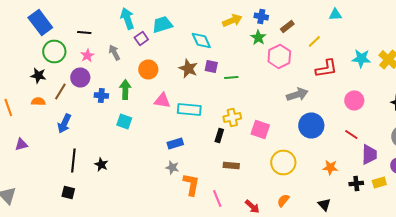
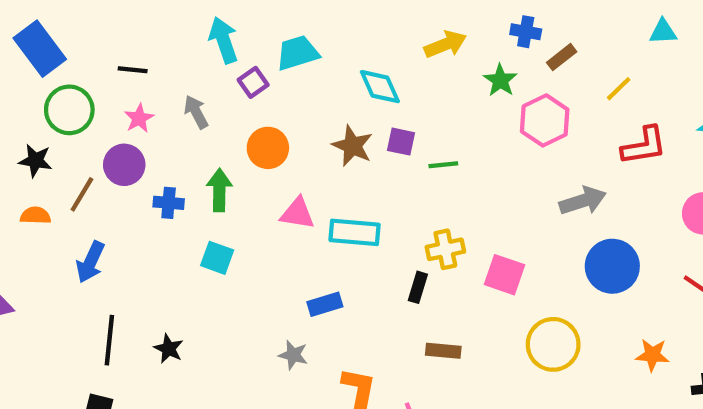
blue cross: (261, 16) -> (526, 32), moved
gray star: (172, 168) -> (293, 355), moved

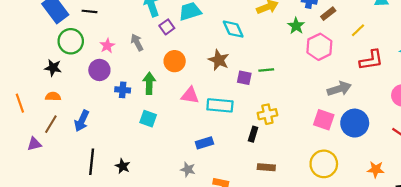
black line: (133, 70) -> (90, 11), moved
purple square: (401, 142) -> (244, 78), moved
brown line: (82, 194) -> (51, 124), moved
pink square: (505, 275) -> (324, 120), moved

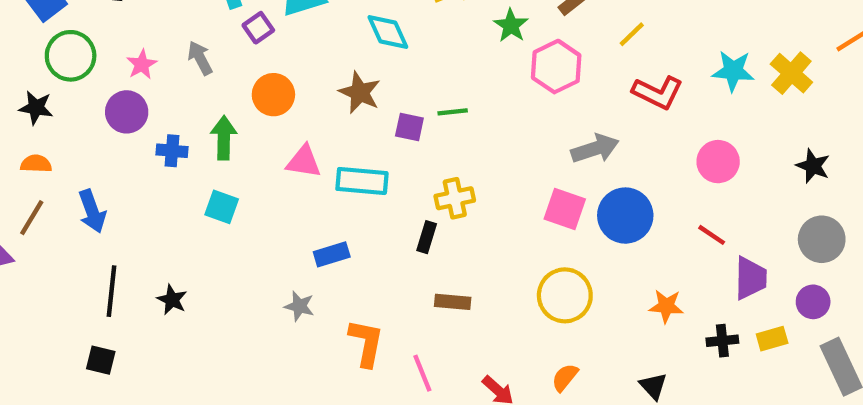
red L-shape: (371, 60) -> (658, 92), turned 35
blue arrow: (82, 121) -> (92, 211), turned -45

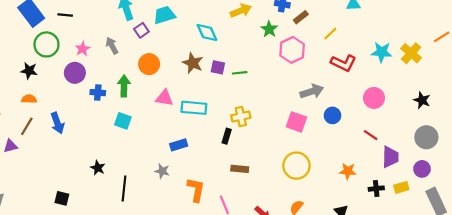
purple square: (409, 127) -> (218, 67), moved
blue circle: (625, 216) -> (332, 115), moved, size x0.6
black line: (112, 291) -> (124, 189), moved

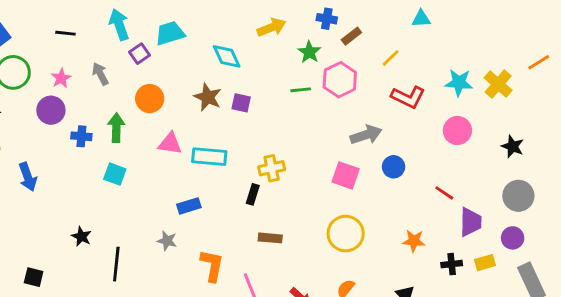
black line: (65, 15) -> (65, 33), moved
green line: (240, 73) -> (301, 90), moved
pink circle: (374, 98) -> (457, 130), moved

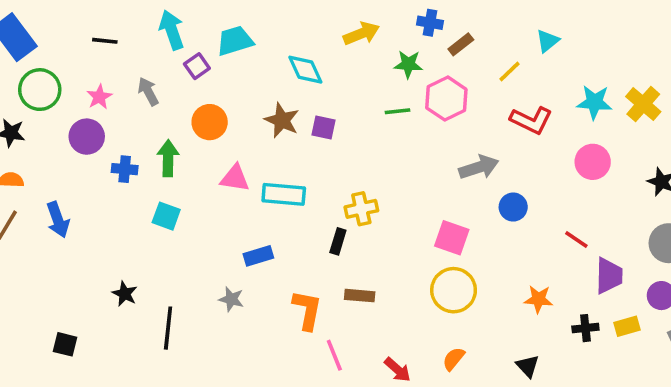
cyan triangle: (421, 19) -> (547, 41), moved, turned -36
green star: (309, 52) -> (408, 64), turned -30
pink square: (346, 175) -> (452, 238), moved
orange L-shape: (212, 265) -> (307, 310), moved

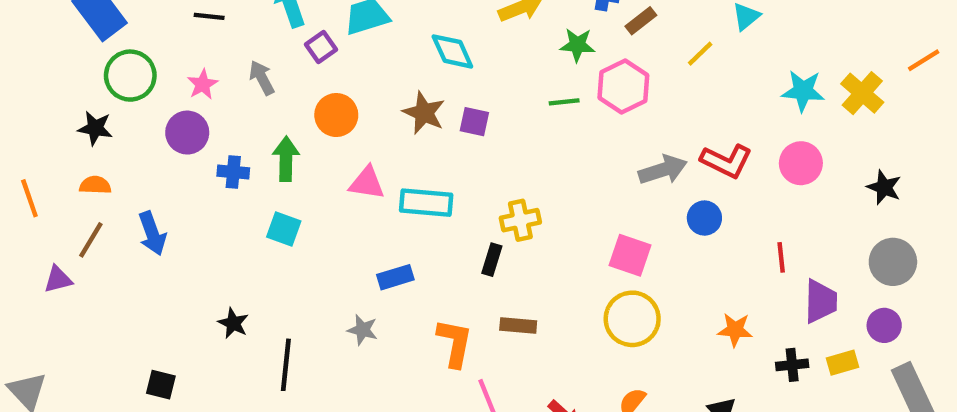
red L-shape: (531, 120) -> (726, 161), moved
red line: (576, 240) -> (781, 257), turned 50

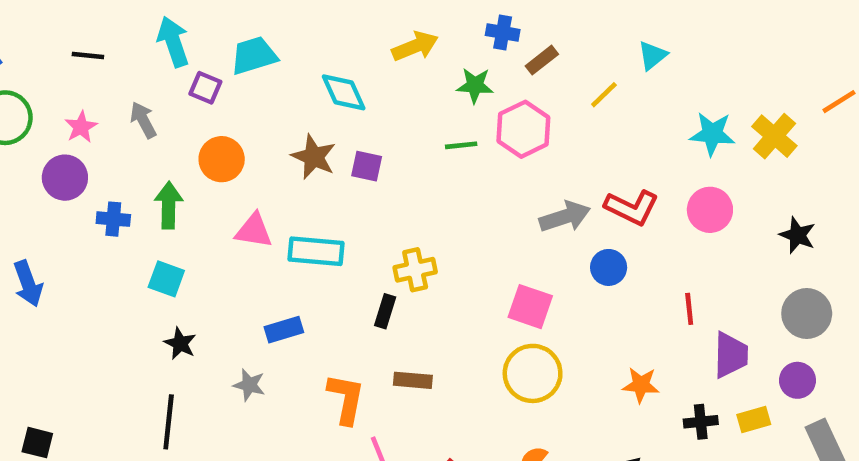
purple square: (321, 47) -> (205, 88), turned -32
black star: (233, 323) -> (180, 343), moved

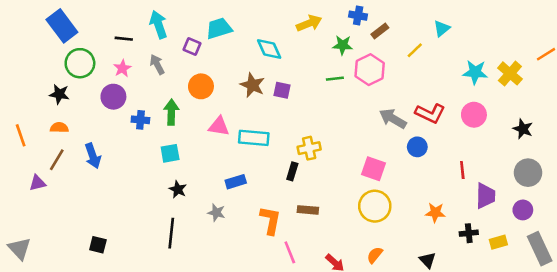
cyan arrow: (173, 42) -> (158, 25), moved
black line: (88, 55) -> (124, 39), moved
gray arrow: (565, 217) -> (393, 119), turned -132
cyan square: (166, 279) -> (170, 153), turned -30
yellow rectangle: (754, 419) -> (498, 242), moved

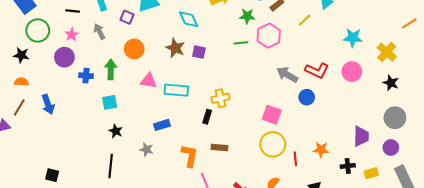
yellow cross: (510, 73) -> (387, 52), moved
red line: (462, 170) -> (295, 159), moved

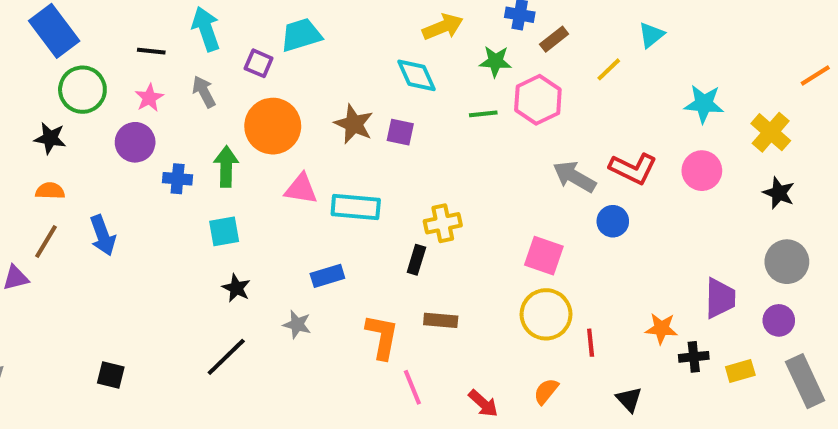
cyan diamond: (189, 19) -> (416, 75), moved
orange circle: (134, 49) -> (273, 126), size x1.4
orange star: (321, 150) -> (661, 329), moved
black line: (111, 166) -> (226, 357), turned 40

